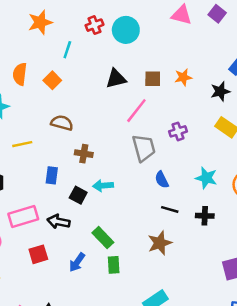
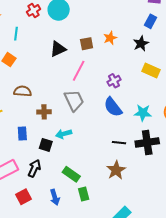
gray trapezoid: (144, 148) -> (74, 100), moved
blue semicircle: (162, 180) -> (113, 107), moved, size x1.5
black cross: (205, 216) -> (147, 142), size x1.6
black arrow: (58, 222) -> (34, 168), turned 114
blue arrow: (77, 262) -> (55, 197), turned -42

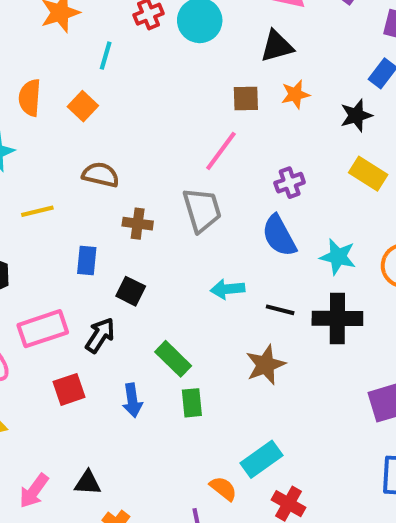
black triangle: (58, 49) -> (277, 46), moved
cyan arrow: (64, 134) -> (228, 289), moved

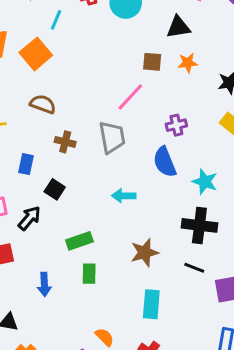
orange square: (83, 106) -> (36, 54), size x1.5
black line: (280, 310) -> (194, 268), moved
green rectangle: (173, 359) -> (79, 241), turned -70
blue arrow: (132, 400) -> (44, 284), moved
cyan rectangle: (262, 459) -> (151, 304), moved, turned -56

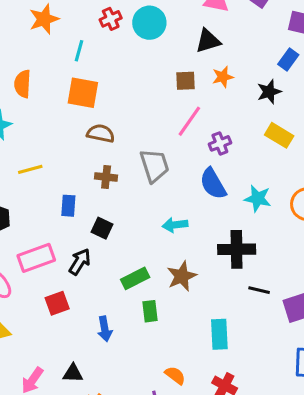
orange square: (36, 54) -> (83, 93), moved, turned -32
pink line: (130, 97) -> (189, 121), moved
brown semicircle: (43, 104) -> (101, 133), moved
black cross: (199, 225) -> (237, 249), moved
brown star: (145, 253) -> (182, 276), moved

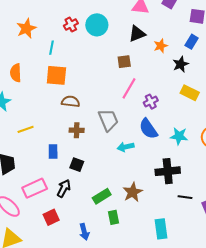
orange star: (223, 77) -> (161, 46), moved
cyan arrow: (175, 225) -> (126, 147), moved

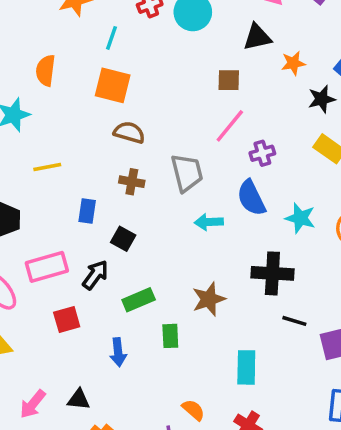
green rectangle: (102, 196) -> (139, 300), moved

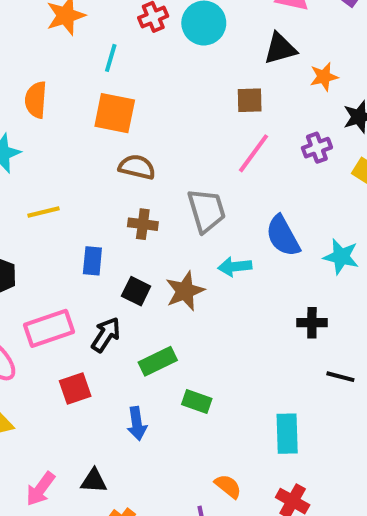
purple cross: (262, 153) -> (317, 148), moved
black cross: (272, 273) -> (312, 323), size x0.6
brown star: (209, 299) -> (185, 291), moved
green rectangle: (170, 336) -> (197, 402), turned -65

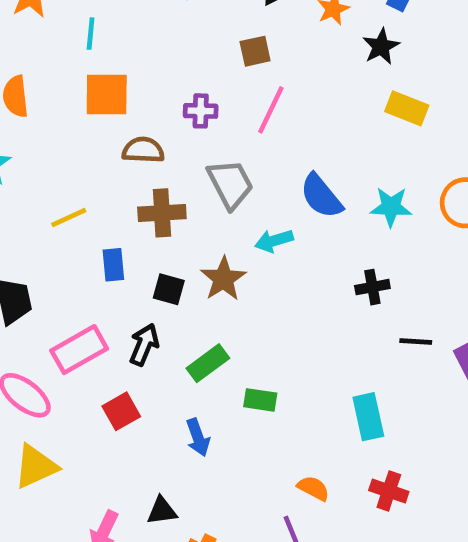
purple cross: (317, 148) -> (201, 111), moved, turned 32
yellow line: (44, 212) -> (69, 217), moved
brown cross: (143, 224) -> (162, 213), size x1.4

